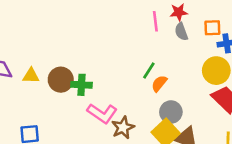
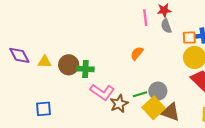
orange square: (212, 28) -> (189, 38), moved
green line: (149, 71) -> (140, 94), moved, turned 40
orange semicircle: (159, 84) -> (137, 53), moved

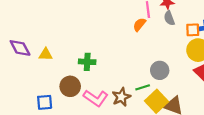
orange semicircle: (137, 53) -> (139, 25), moved
brown circle: (69, 65) -> (70, 86), moved
gray circle: (158, 91) -> (160, 70), moved
pink L-shape: (102, 92) -> (96, 98), moved

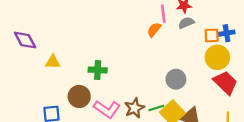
gray semicircle: (169, 18) -> (186, 23), turned 88
purple diamond: (20, 48) -> (25, 40), moved
green line: (143, 87) -> (156, 108), moved

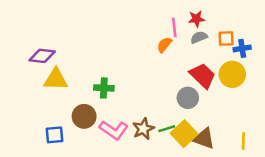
orange square: (212, 35) -> (226, 39), moved
purple diamond: (25, 40) -> (42, 56), moved, turned -55
yellow triangle: (53, 62) -> (56, 79), size x1.5
red trapezoid: (225, 83) -> (203, 76), moved

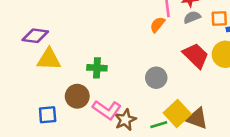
gray circle: (188, 98) -> (156, 78), moved
brown star: (143, 129) -> (125, 120), moved
green line: (167, 129) -> (159, 125), moved

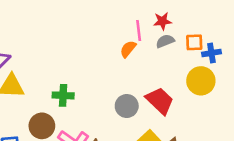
red trapezoid: (196, 55) -> (160, 101), moved

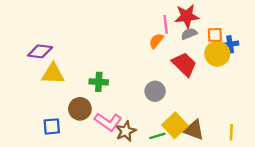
red star: (162, 21) -> (187, 16), size x1.5
yellow circle: (201, 81) -> (217, 54), moved
red trapezoid: (160, 101) -> (184, 64), moved

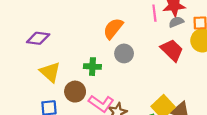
orange semicircle: (156, 41) -> (113, 28), moved, size x1.5
yellow triangle: (53, 74) -> (50, 72), moved, turned 40
gray circle: (155, 91) -> (124, 53), moved

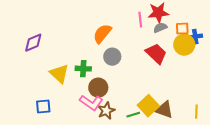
purple diamond: (38, 38) -> (33, 43), turned -30
yellow triangle: (50, 72) -> (59, 74), moved
brown circle: (75, 92) -> (98, 88), moved

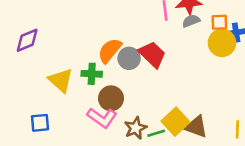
orange semicircle: (102, 34) -> (110, 51), moved
red trapezoid: (156, 54) -> (152, 54), moved
brown star: (106, 111) -> (136, 128), moved

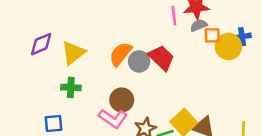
orange square: (219, 22) -> (212, 35), moved
green cross: (92, 74) -> (71, 87), moved
yellow triangle: (61, 80) -> (73, 53), moved, turned 40

